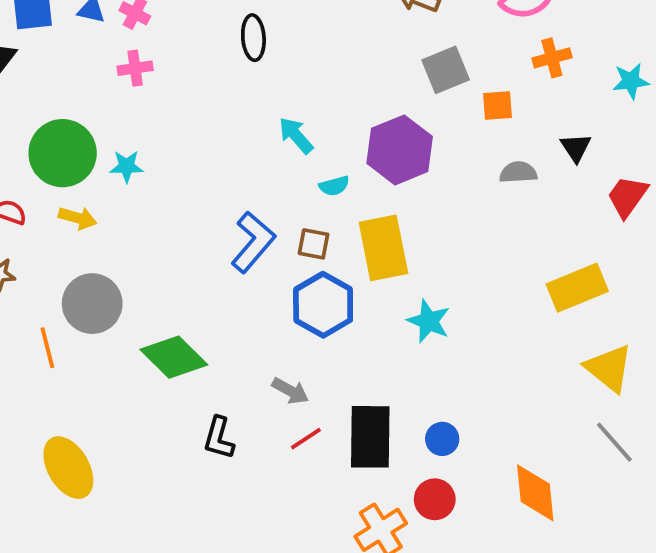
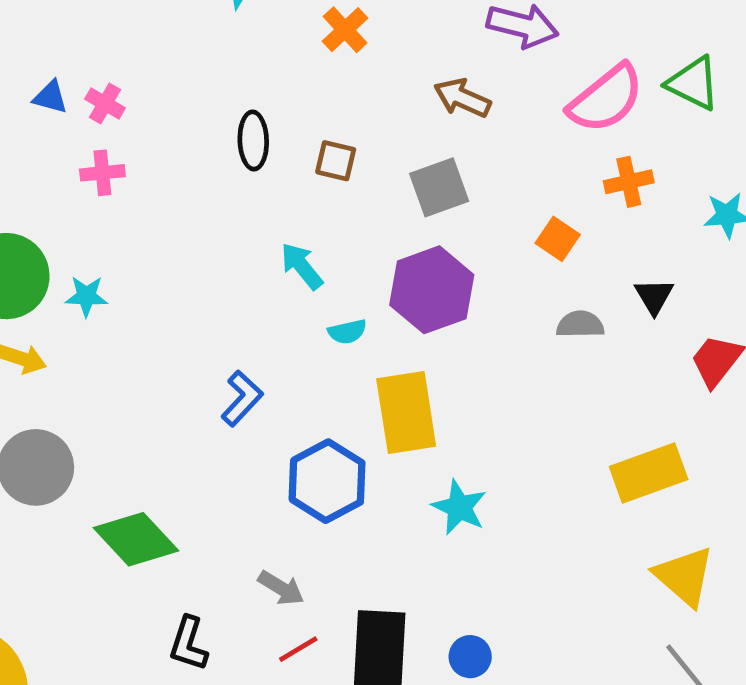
gray square: (446, 70) -> (439, 187), moved
orange square: (498, 105) -> (558, 239), turned 36
blue L-shape: (253, 242) -> (242, 398), size x0.7
brown square: (314, 244) -> (336, 161), moved

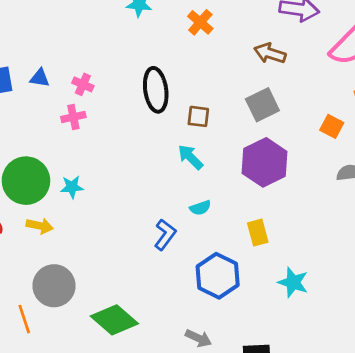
pink cross: (105, 103) -> (83, 84), moved
black ellipse: (253, 140) -> (156, 90), size x1.4
brown square: (336, 161) -> (198, 116), moved
cyan semicircle: (347, 332) -> (200, 208), moved
yellow rectangle: (406, 413) -> (258, 233), size x0.6

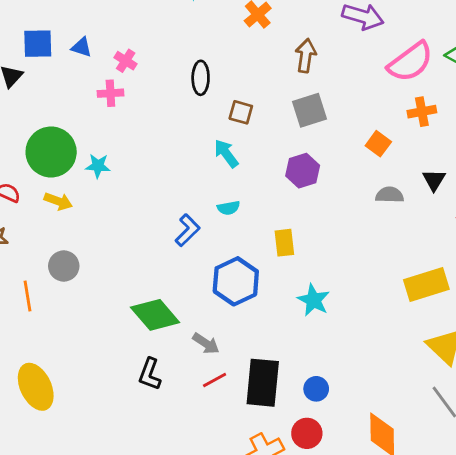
brown arrow: (270, 53) -> (306, 56), moved, turned 72
black ellipse: (156, 90) -> (201, 78), size x0.7
purple hexagon: (265, 162) -> (303, 171), size x0.7
gray circle: (54, 286) -> (64, 266), size x0.7
green diamond: (114, 320) -> (155, 315), moved

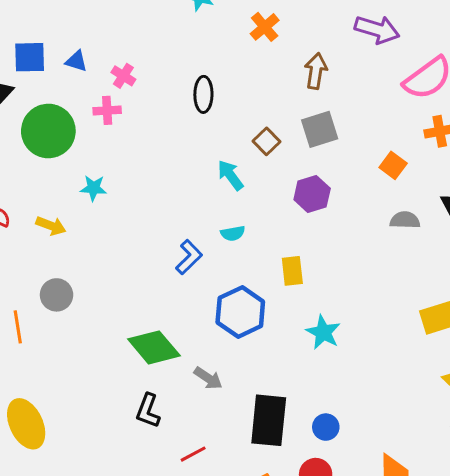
brown square: (241, 112) -> (266, 141), moved, turned 30
green circle: (51, 152) -> (48, 131), moved
red line: (215, 380) -> (193, 454), moved

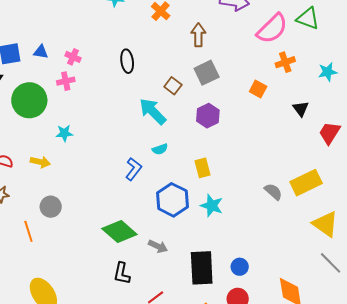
cyan arrow: (230, 175) -> (153, 111), size x1.4
gray semicircle: (405, 220) -> (273, 192), moved, turned 48
cyan star: (323, 332) -> (212, 206), moved

